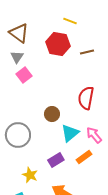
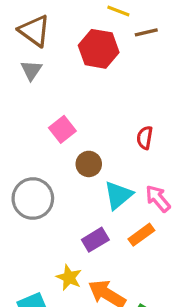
brown line: (87, 52) -> (146, 32), moved
pink square: (24, 75) -> (62, 129), moved
red semicircle: (86, 98) -> (145, 138), size x0.6
yellow star: (30, 175) -> (69, 277), moved

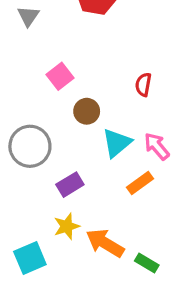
purple rectangle: (95, 240) -> (70, 185), moved
yellow star: (69, 277) -> (67, 226), turned 30

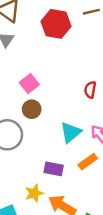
brown circle: (87, 111) -> (32, 109), moved
purple rectangle: (70, 185) -> (54, 169), moved, turned 42

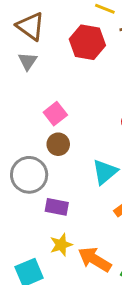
purple rectangle: (54, 169) -> (57, 207), moved

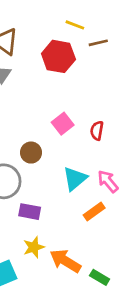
pink square: (55, 114) -> (63, 124), moved

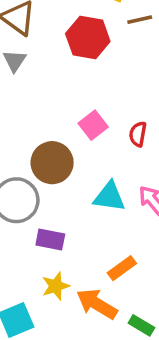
brown circle: (31, 153) -> (52, 163), size x1.5
cyan triangle: (75, 179) -> (109, 197), turned 48
orange rectangle: (94, 212) -> (122, 268), moved

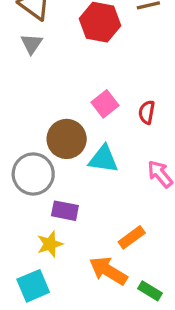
cyan triangle: (109, 197) -> (103, 159), moved
yellow star: (56, 286) -> (50, 244), moved

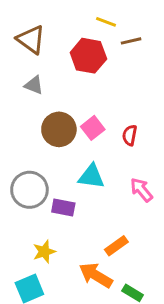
gray triangle: (32, 44) -> (34, 85), moved, turned -42
brown circle: (67, 139) -> (59, 129), moved
purple rectangle: (65, 211) -> (63, 207), moved

